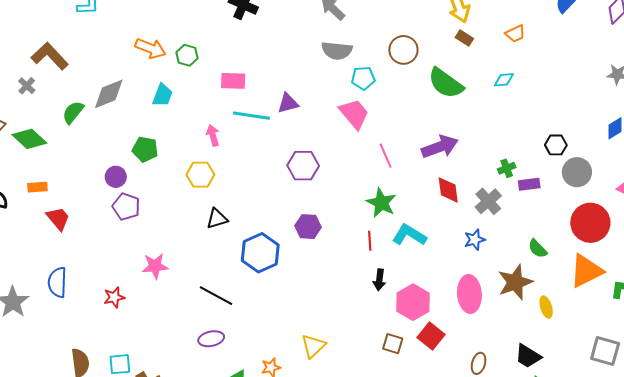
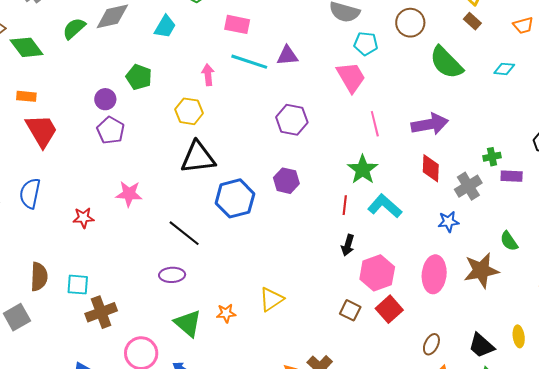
red trapezoid: (58, 219) -> (42, 131), size x1.4
black triangle: (217, 219) -> (198, 158), size x1.6
yellow ellipse: (546, 307) -> (519, 336), moved

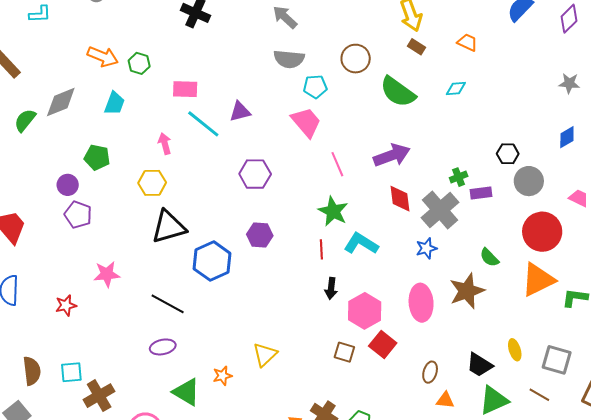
orange trapezoid: (523, 25) -> (467, 42), turned -130
cyan line: (249, 62) -> (203, 124), turned 30
gray cross: (468, 186) -> (440, 210), size x1.4

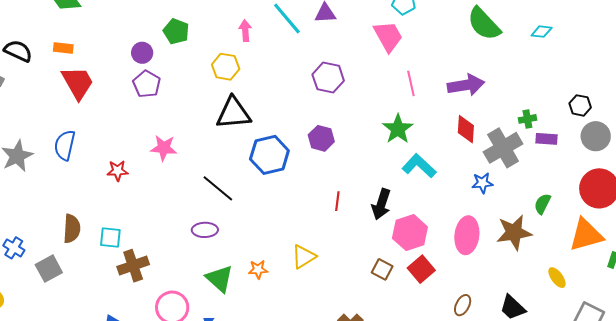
red line: (321, 249) -> (337, 201), moved
green semicircle: (489, 257) -> (542, 204), turned 60
black arrow: (331, 288) -> (381, 204), size x1.4
yellow ellipse: (515, 350) -> (557, 278), moved, turned -30

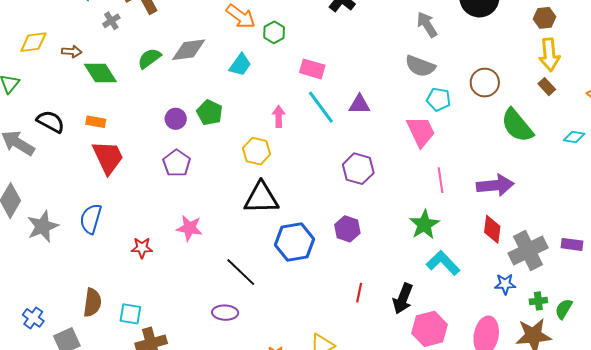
purple circle: (142, 53) -> (176, 119), moved
green cross: (527, 119) -> (538, 301), moved

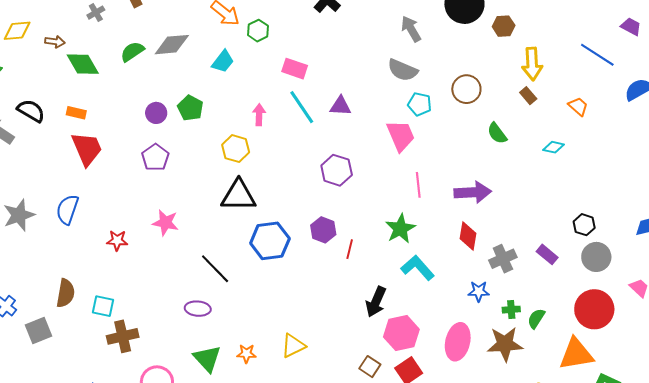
brown hexagon: (544, 18) -> (504, 26), moved
green semicircle: (517, 125) -> (497, 133), size x0.6
purple rectangle: (572, 244) -> (547, 254), turned 30
gray cross: (528, 250) -> (503, 259), size x0.7
red line: (359, 293) -> (350, 249), moved

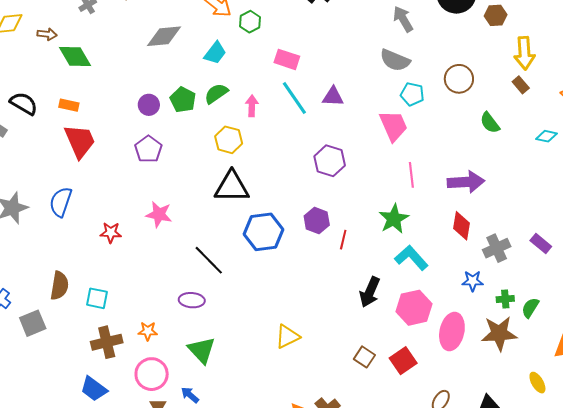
green semicircle: (132, 52) -> (216, 94), moved
pink hexagon: (401, 333) -> (414, 308), moved
brown cross: (123, 336) -> (107, 342), moved
orange star: (246, 354) -> (148, 331), moved

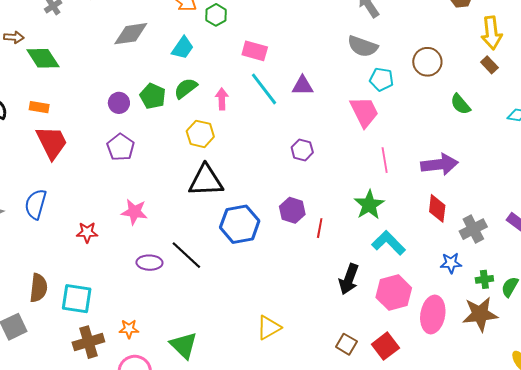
purple hexagon: (330, 161) -> (302, 150), size x0.7
cyan square: (97, 298) -> (77, 299), size x1.4
purple ellipse: (192, 300) -> (149, 263), moved

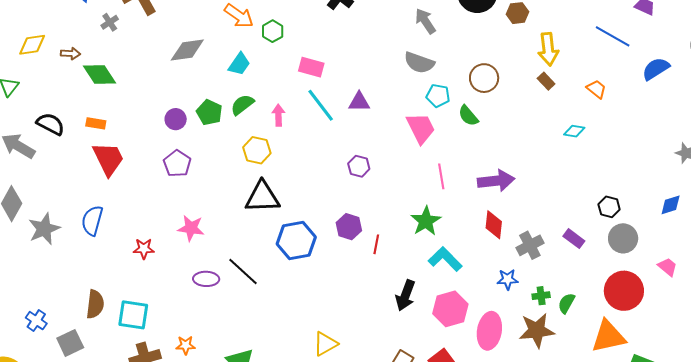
green semicircle: (460, 104) -> (468, 116), moved

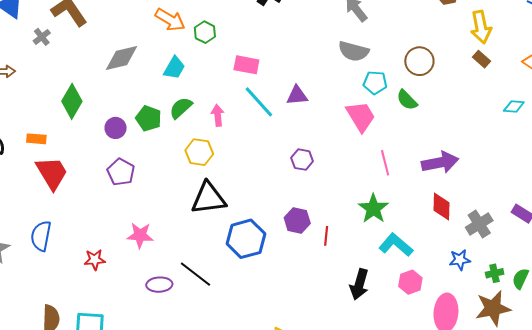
green diamond: (100, 75) -> (72, 101), moved, turned 68
pink hexagon: (450, 309) -> (410, 282), moved, size x0.7

